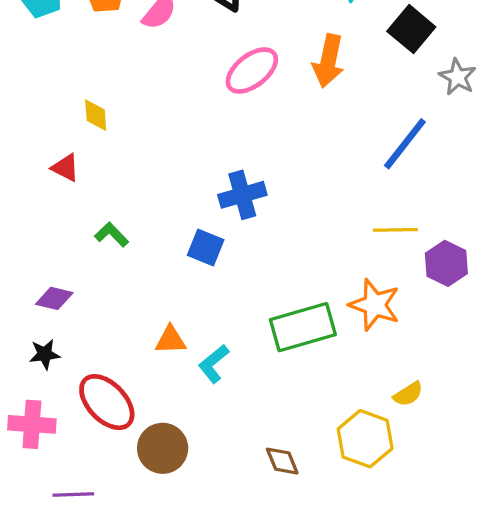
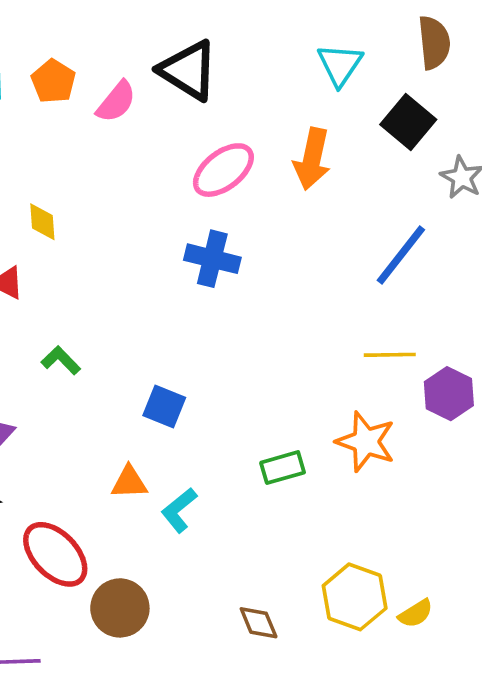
blue cross: (242, 195) -> (212, 259), moved, turned 30
blue square: (206, 247) -> (164, 407), moved
green rectangle: (303, 327) -> (283, 468), size x0.6
yellow semicircle: (408, 394) -> (416, 614), moved

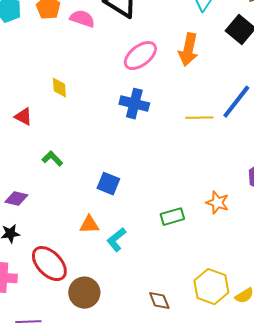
pink semicircle: (116, 102) -> (82, 19), turned -110
yellow diamond: (42, 222) -> (59, 88), moved
yellow line: (390, 355) -> (199, 118), moved
orange star: (366, 442) -> (217, 203), size x0.7

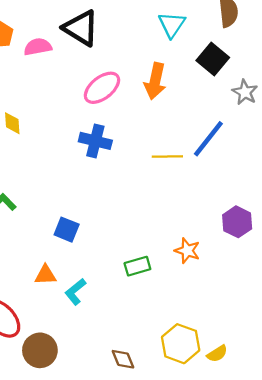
pink semicircle: (82, 19) -> (38, 47), turned -30

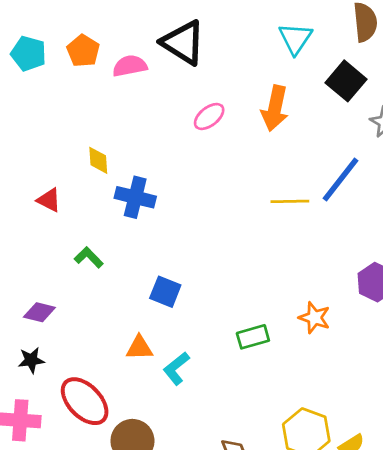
pink ellipse: (102, 88) -> (209, 116), size x0.7
blue cross: (95, 141) -> (135, 197), moved

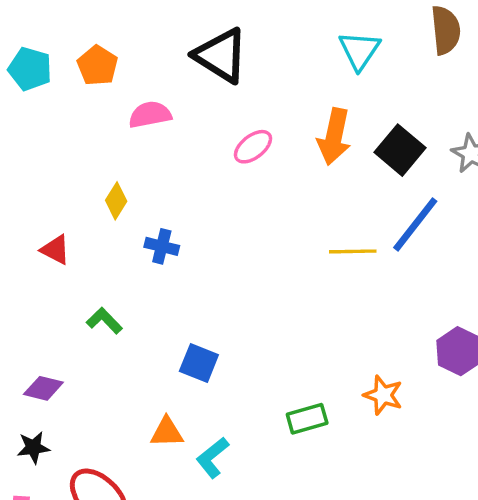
pink semicircle: (130, 66) -> (150, 115), moved
black square: (346, 81) -> (400, 150), moved
yellow diamond: (98, 160) -> (116, 201), turned 36
blue cross: (135, 197) -> (162, 246), size x0.7

